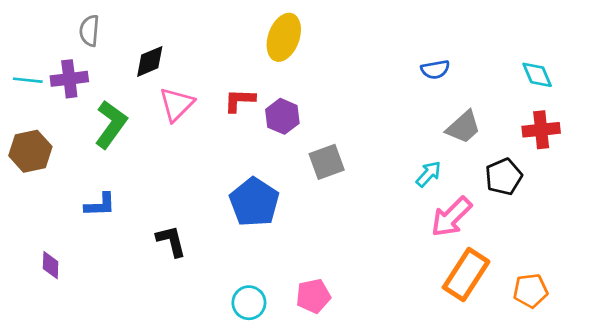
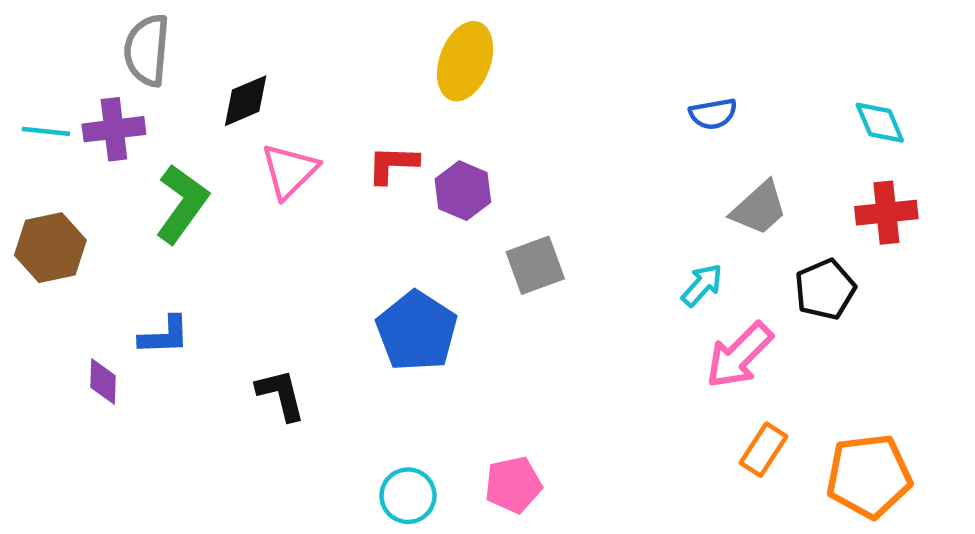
gray semicircle: (89, 31) -> (147, 50), size x1.4
purple diamond: (51, 265) -> (103, 382), moved
orange rectangle: (466, 275) -> (764, 450), size x0.6
orange pentagon: (530, 291) -> (869, 476), size x1.5

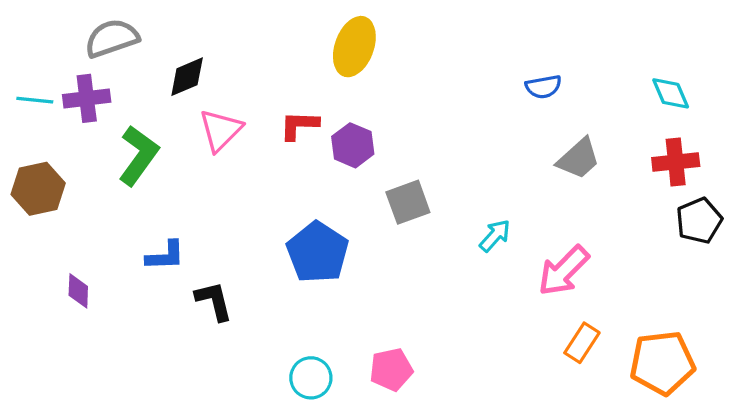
gray semicircle: (147, 50) -> (112, 38), turned 66
cyan arrow: (702, 285) -> (495, 236), moved
black pentagon: (825, 289) -> (699, 221), moved
blue L-shape: (164, 335) -> (165, 256), moved

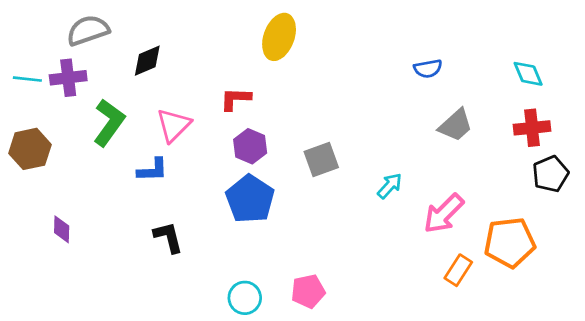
pink triangle: (221, 130) -> (174, 125), moved
purple hexagon: (353, 145) -> (250, 146), moved
blue L-shape: (165, 256) -> (153, 170), moved
orange pentagon: (662, 363) -> (510, 242), moved

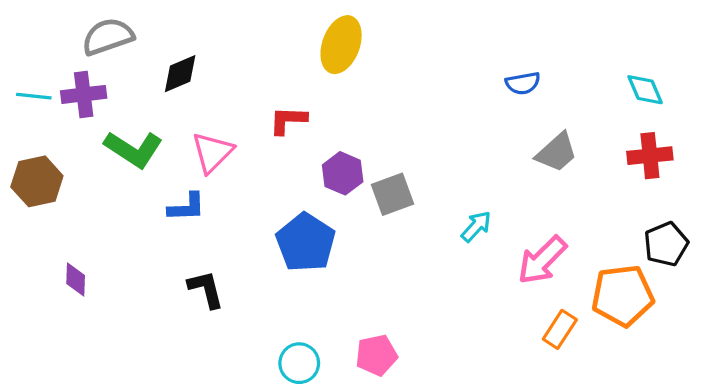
green L-shape: (109, 123) -> (134, 149), turned 87
purple hexagon: (250, 146) -> (343, 173), moved
black pentagon: (550, 174) -> (666, 244), moved

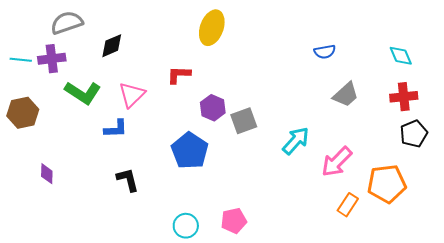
cyan arrow: (476, 226) -> (296, 141), size x1.4
black pentagon: (666, 244) -> (414, 134), moved

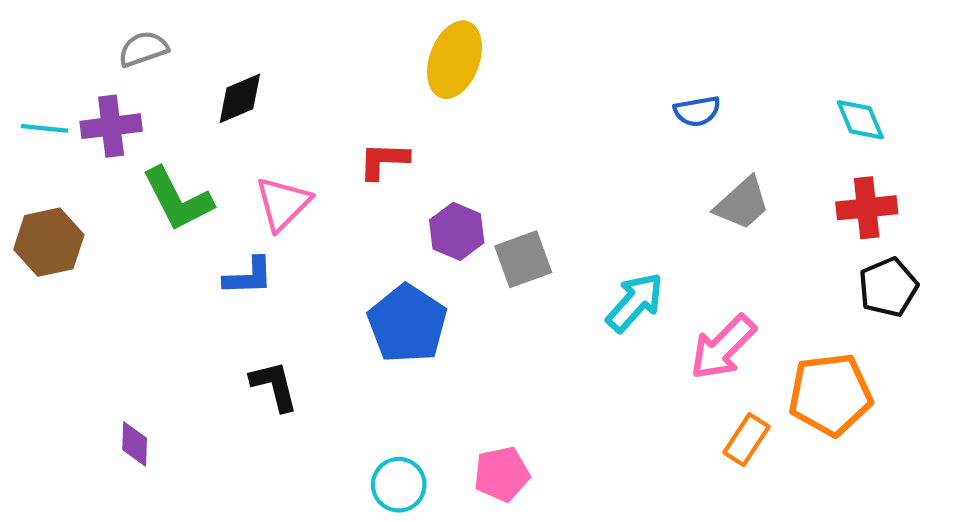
gray semicircle: (67, 23) -> (143, 49), size x0.7
green L-shape: (83, 93) -> (178, 199), turned 30
purple diamond: (47, 174) -> (135, 444), moved

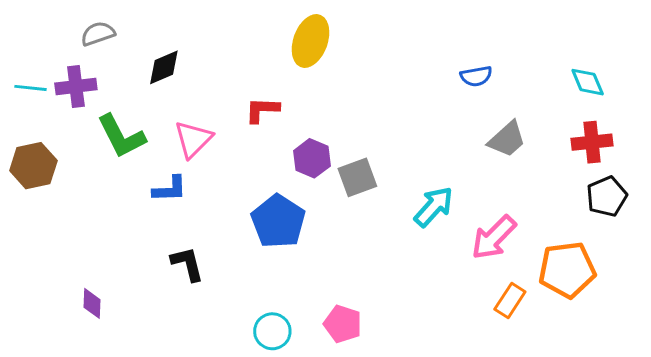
pink pentagon: (502, 474) -> (343, 324), turned 30

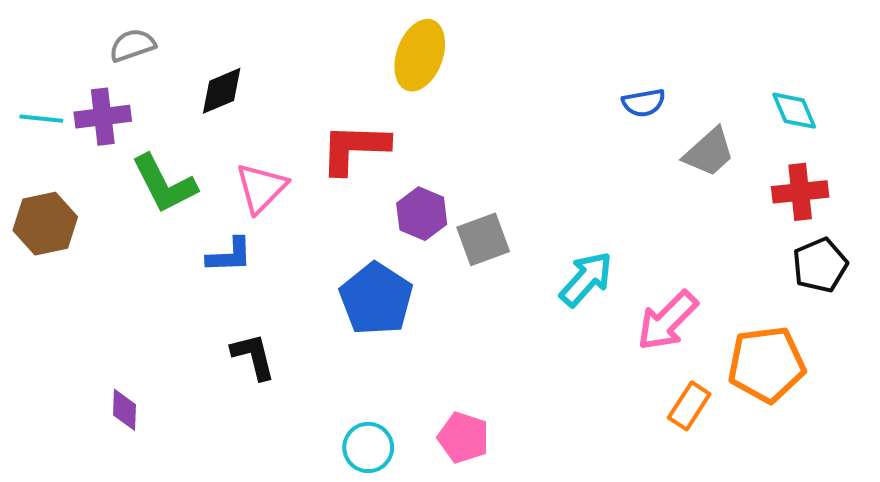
red L-shape: (262, 110) -> (354, 148), size x1.5
gray trapezoid: (507, 139) -> (709, 152), moved

